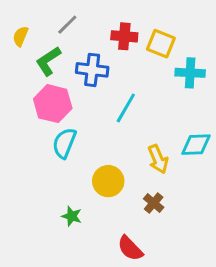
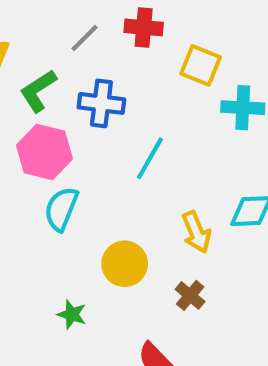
gray line: (67, 25) -> (85, 38), moved
red cross: (124, 36) -> (144, 27), moved

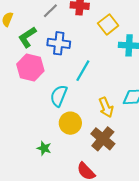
yellow square: (201, 65) -> (108, 24), turned 30
cyan semicircle: (61, 209) -> (59, 96), moved
brown cross: (190, 295) -> (103, 139), size x1.6

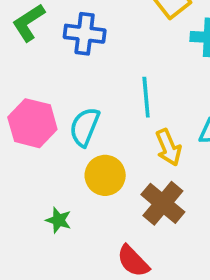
pink hexagon: (30, 67) -> (32, 123), moved
cyan line: (83, 71) -> (146, 97), moved, turned -35

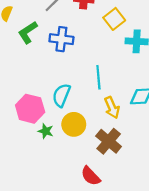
pink hexagon: (32, 123) -> (30, 109), moved
green star: (58, 220) -> (46, 131), moved

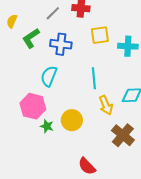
yellow square: (114, 19) -> (100, 35), moved, turned 30
cyan semicircle: (61, 95) -> (49, 76), moved
brown cross: (109, 141) -> (123, 135), moved

